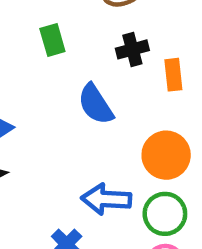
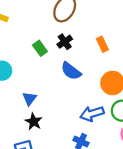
black cross: (132, 49) -> (65, 42), moved

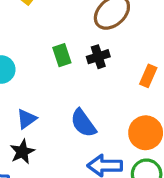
orange rectangle: (102, 44) -> (148, 76), turned 32
blue semicircle: (71, 71) -> (83, 123), moved

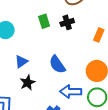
black star: (22, 152) -> (28, 83), moved

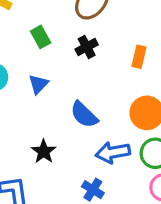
green rectangle: (44, 21) -> (41, 37), moved
blue triangle: (21, 62) -> (38, 84), moved

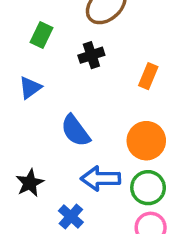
green rectangle: (41, 37) -> (42, 35), turned 45
black star: (44, 151) -> (30, 183), moved

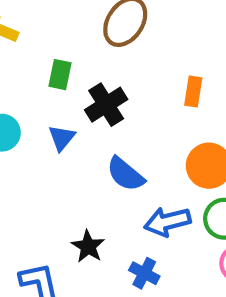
black cross: (91, 55) -> (106, 105), moved, size x1.4

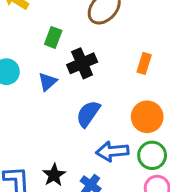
blue semicircle: (125, 174) -> (88, 114), turned 76
black star: (88, 246) -> (54, 175), moved

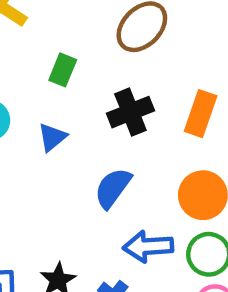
black cross: (82, 63) -> (130, 112), moved
orange rectangle: (144, 63) -> (201, 114), size x1.4

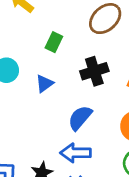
blue arrow: (148, 246) -> (76, 153), moved

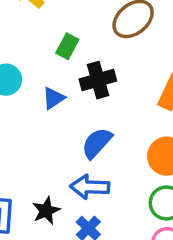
black cross: (94, 71) -> (98, 80), moved

